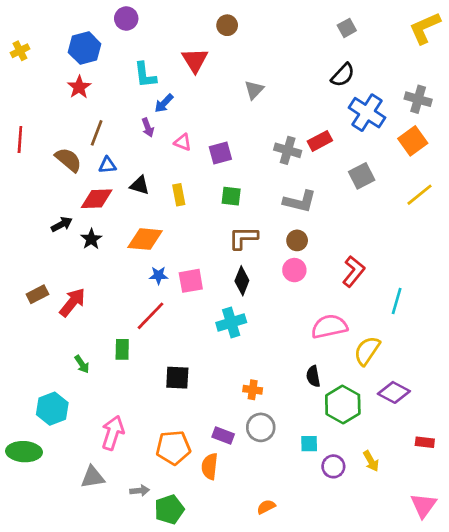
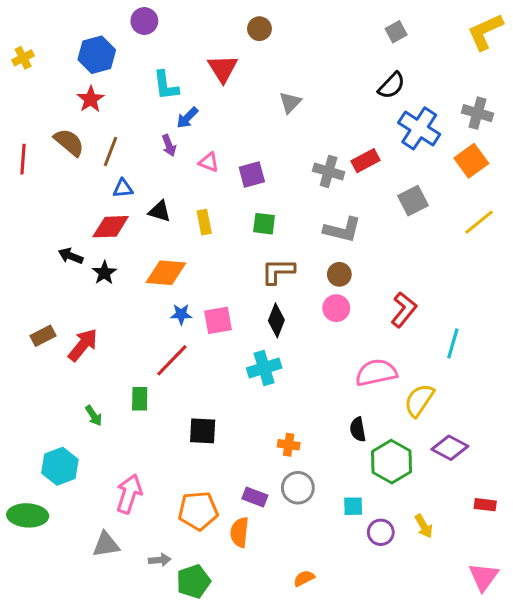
brown semicircle: (68, 160) -> (69, 142), moved
black arrow: (62, 224) -> (71, 256), turned -130

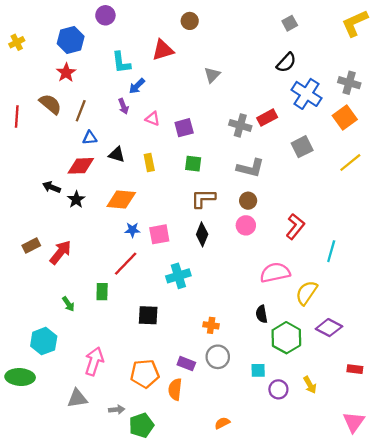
red triangle: (223, 69) -> (163, 50), turned 45
cyan cross: (264, 368) -> (178, 276), moved

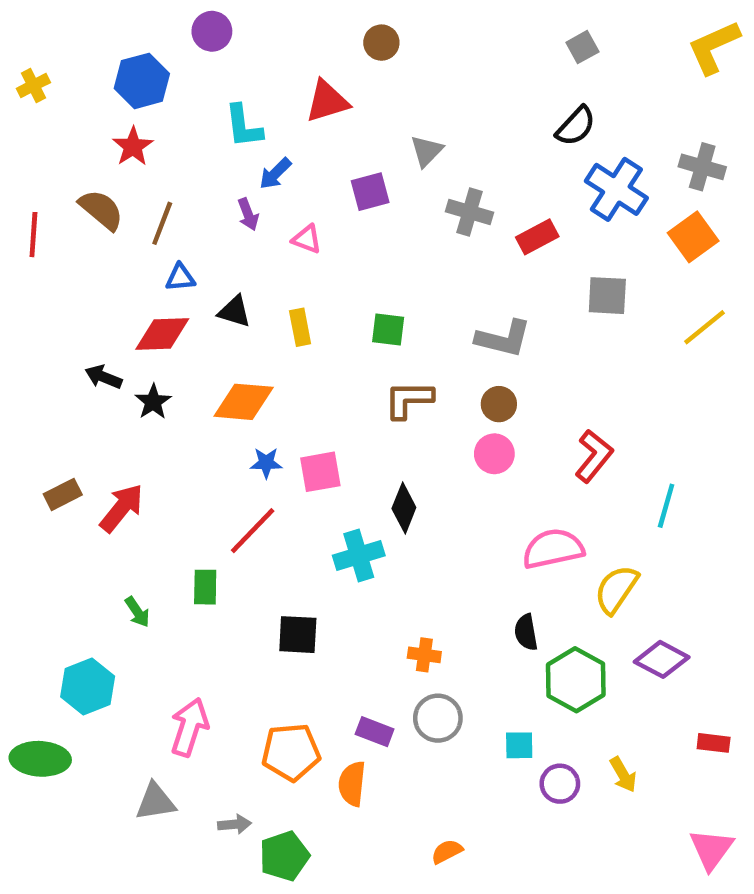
gray cross: (240, 125) -> (470, 212), moved
purple square: (184, 128) -> (370, 192), moved
gray square: (302, 147) -> (607, 296), turned 30
black diamond: (202, 234) -> (404, 508), moved

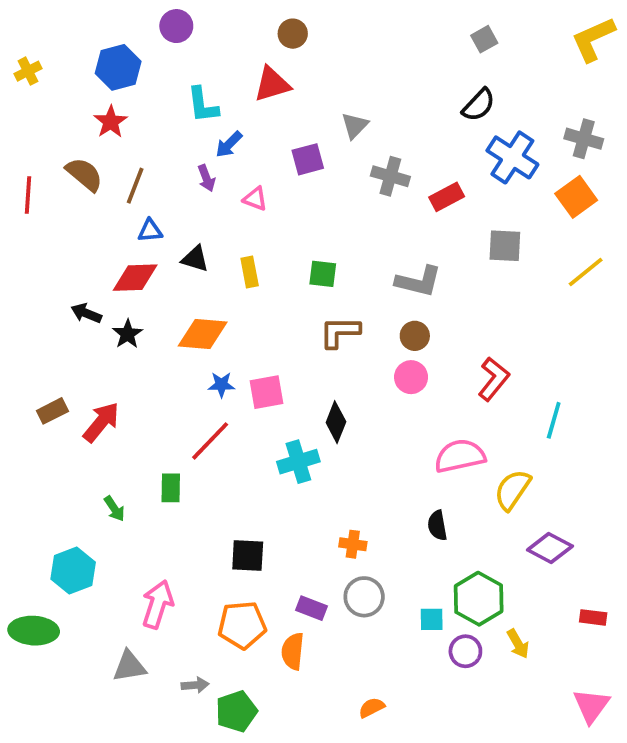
brown circle: (381, 43) -> (293, 34), moved
black square: (298, 635) -> (248, 555), moved
green hexagon: (576, 680) -> (479, 599), moved

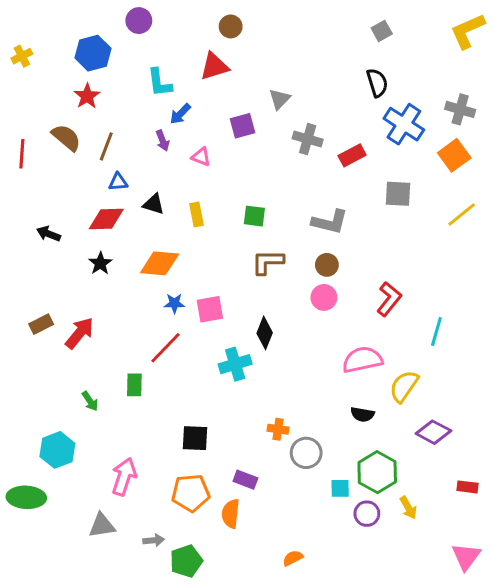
black semicircle: (479, 105) -> (377, 83), turned -60
black arrow: (86, 313) -> (48, 234), moved
black semicircle: (437, 525) -> (362, 414), moved, turned -70
gray circle: (364, 597) -> (306, 453), moved

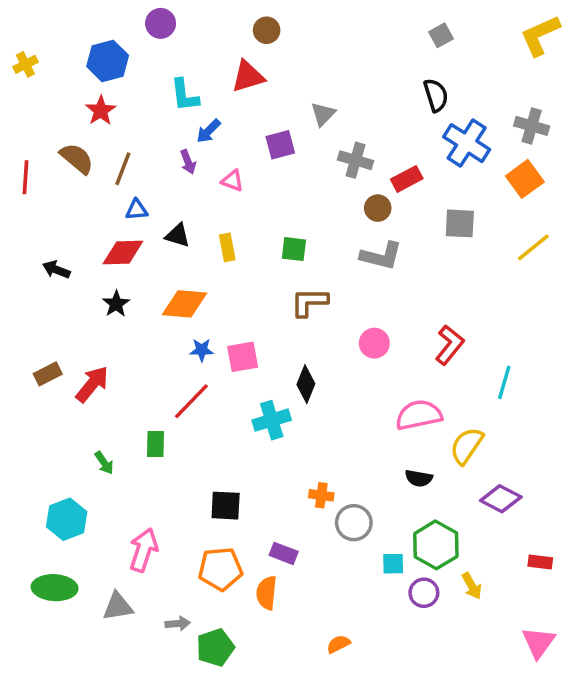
brown circle: (327, 265) -> (378, 208), moved
green ellipse: (26, 497) -> (55, 588), moved

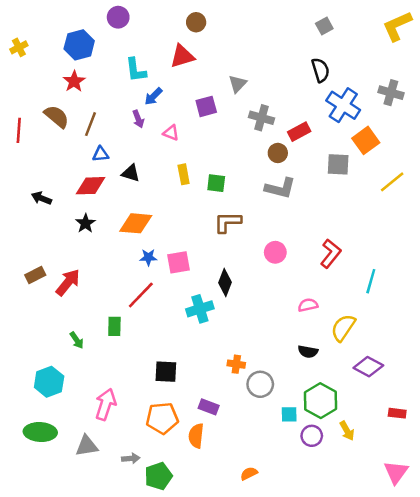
orange square: (525, 179) -> (366, 140), moved
yellow rectangle: (227, 247) -> (184, 174), moved
pink semicircle: (419, 415) -> (308, 305), size x0.6

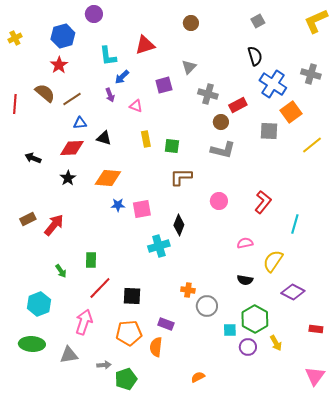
brown circle: (196, 22) -> (191, 23), moved
brown line: (91, 124) -> (72, 99), turned 36
red line: (141, 295) -> (100, 288), moved

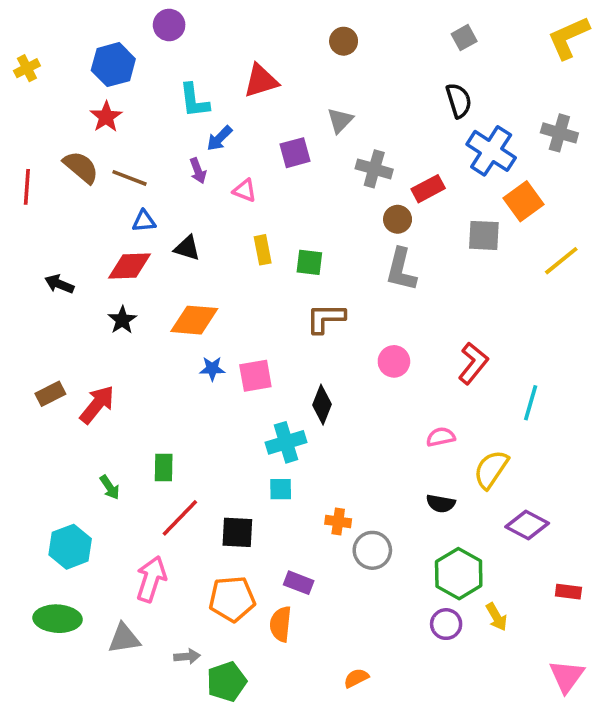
brown line: (72, 99) -> (129, 178), turned 54
gray L-shape: (223, 150) -> (401, 270), turned 90
cyan square: (230, 330) -> (281, 489), moved

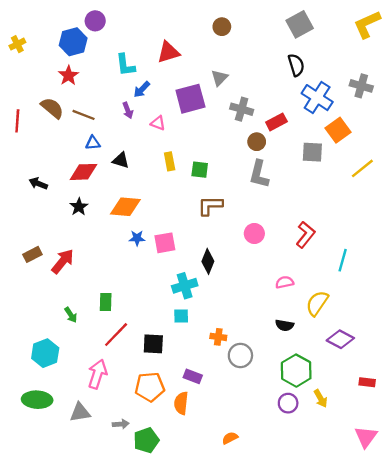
purple circle: (169, 25) -> (95, 21), moved
gray square: (464, 38) -> (300, 24), size x1.6
purple square: (295, 153) -> (190, 99), size x1.5

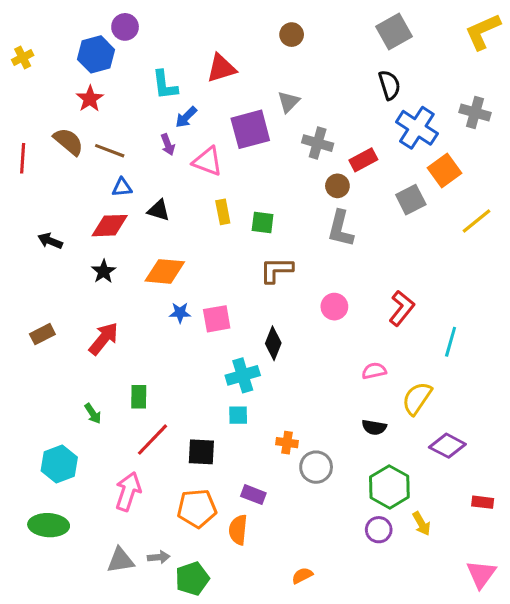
pink triangle: (158, 123) -> (208, 161), size x1.5
gray square: (312, 152) -> (411, 200), turned -30
red arrow: (63, 261) -> (104, 339), moved
gray triangle: (80, 412) -> (120, 560), moved

